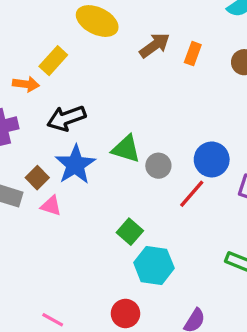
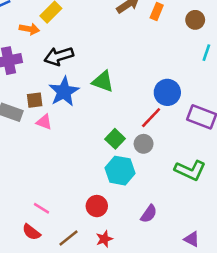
gray circle: (158, 166) -> (144, 144), moved
brown square: (37, 178) -> (35, 100), turned 35
green square: (130, 232) -> (115, 139), moved

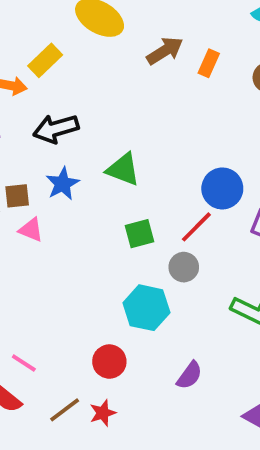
blue star: (64, 92) -> (63, 184), size x0.7
green square: (115, 139) -> (139, 234), moved, turned 30
red star: (104, 239) -> (103, 413), moved

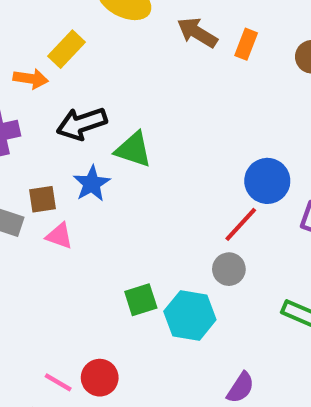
brown arrow: (165, 51) -> (197, 33), turned -114
green triangle: (123, 169) -> (133, 150), moved
green square: (139, 234) -> (141, 300), moved
red circle: (109, 362) -> (100, 378), moved

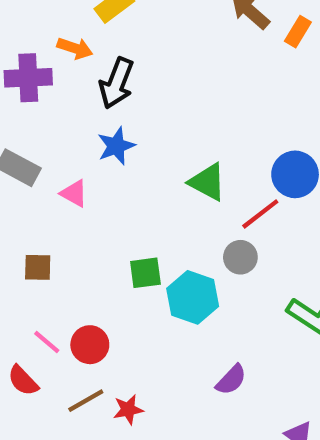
orange arrow: (31, 79) -> (75, 48), moved
black arrow: (82, 124) -> (117, 83), turned -60
green triangle: (133, 150) -> (207, 182), moved
brown square: (42, 199) -> (38, 267), moved

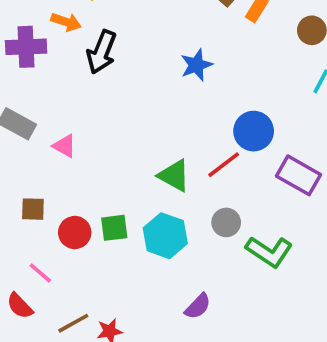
blue star: (116, 146) -> (196, 65), moved
green triangle: (207, 182) -> (174, 176), moved
gray circle: (240, 257) -> (226, 222), moved
green square: (145, 273) -> (114, 228), moved
red circle: (90, 345) -> (75, 232), moved

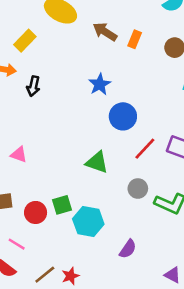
black arrow: (101, 52) -> (33, 86), size x0.7
blue circle: (254, 131) -> (123, 116), moved
red line: (224, 165) -> (145, 149), moved
cyan hexagon: (165, 236) -> (88, 221), moved

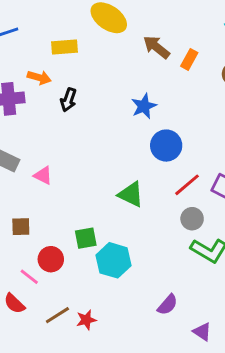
yellow rectangle: (25, 41) -> (65, 47), turned 35
gray circle: (138, 189) -> (192, 219), moved
red circle: (36, 212) -> (51, 259), moved
purple semicircle: (128, 249) -> (168, 305), moved

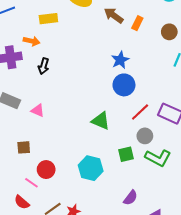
black arrow: (68, 100) -> (44, 66), moved
blue star: (144, 106) -> (120, 60), moved
green square: (86, 238) -> (126, 154), moved

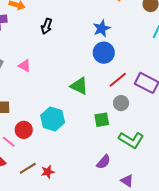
black arrow: (44, 66) -> (47, 26), moved
pink triangle: (38, 110) -> (25, 66), moved
green L-shape: (158, 158) -> (131, 140), moved
cyan hexagon: (91, 168) -> (53, 119), moved

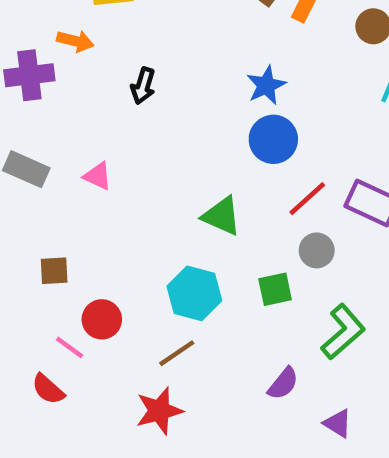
cyan hexagon: (53, 119) -> (194, 293), moved
green L-shape: (131, 140) -> (343, 332), turned -70
brown line: (28, 168) -> (177, 353), moved
red star: (48, 172) -> (159, 411), size x1.5

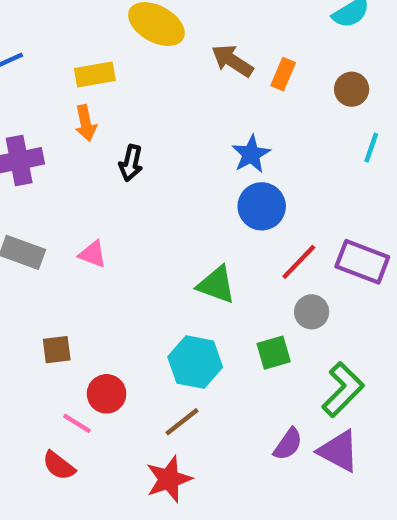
orange arrow: (75, 41) -> (86, 123), moved, turned 68
purple triangle: (338, 423) -> (339, 451), moved, size x1.5

